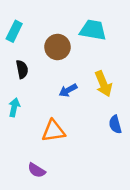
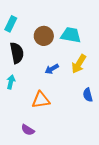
cyan trapezoid: (93, 30) -> (71, 35), moved
black semicircle: (22, 69) -> (17, 53), size x1.5
yellow arrow: (103, 84) -> (79, 64), turned 54

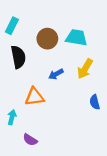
cyan arrow: (11, 82) -> (12, 117), moved
orange triangle: (41, 100) -> (34, 97), moved

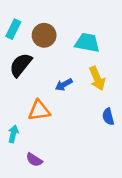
brown circle: (47, 39) -> (44, 35), moved
black semicircle: (18, 57) -> (21, 65), turned -130
yellow arrow: (85, 69) -> (97, 78), turned -54

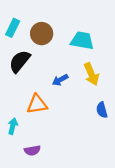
purple semicircle: (34, 160) -> (32, 150), turned -42

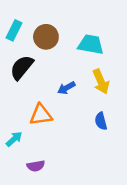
blue semicircle: (102, 110) -> (101, 121), moved
cyan arrow: (13, 126) -> (14, 139), turned 35

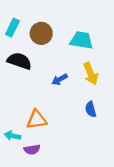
black semicircle: (22, 67) -> (19, 61), turned 70
orange triangle: (41, 115) -> (37, 120), moved
cyan arrow: (14, 139) -> (12, 136), moved, turned -126

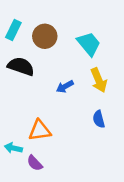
cyan trapezoid: (81, 40) -> (89, 44), turned 40
purple semicircle: (32, 150) -> (35, 163), turned 56

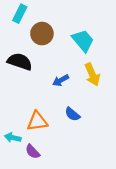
cyan rectangle: (13, 30) -> (20, 14), moved
blue semicircle: (99, 119) -> (72, 114), moved, turned -35

